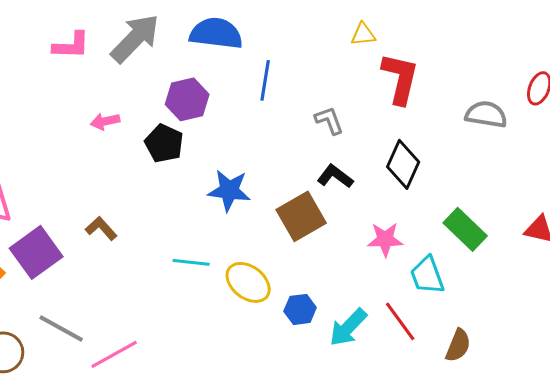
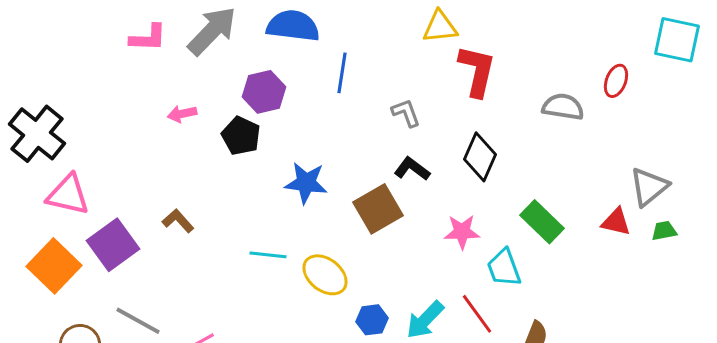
yellow triangle: (363, 34) -> (440, 27), size x1.4
blue hexagon: (300, 309) -> (372, 320), moved

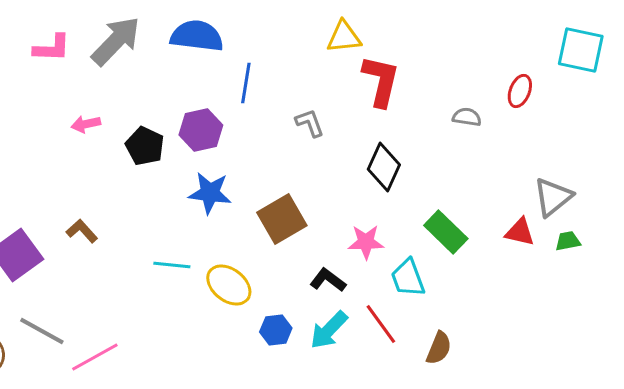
purple hexagon: (264, 92) -> (201, 130), moved
gray semicircle: (563, 107) -> (467, 117), size x0.7
black L-shape: (412, 169) -> (328, 280), moved

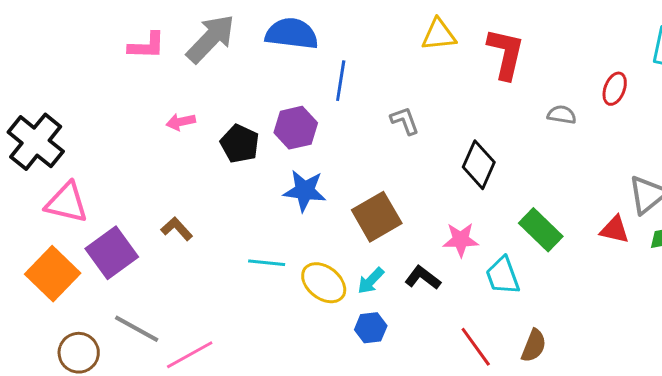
red L-shape: (381, 81) -> (506, 54), moved
red line: (381, 324) -> (476, 347), moved
cyan arrow: (329, 330) -> (371, 281), moved, size x0.7

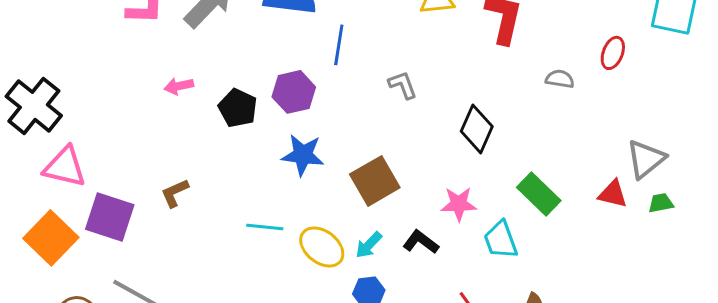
brown L-shape: (177, 229) -> (175, 193), turned -72
purple square: (112, 253) -> (110, 217), turned -36

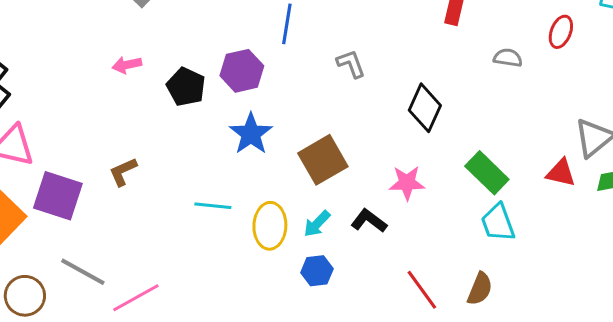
blue star: (303, 155) -> (251, 134), turned 30
cyan trapezoid: (501, 240) -> (498, 223), moved
yellow ellipse: (322, 247) -> (270, 226), turned 54

